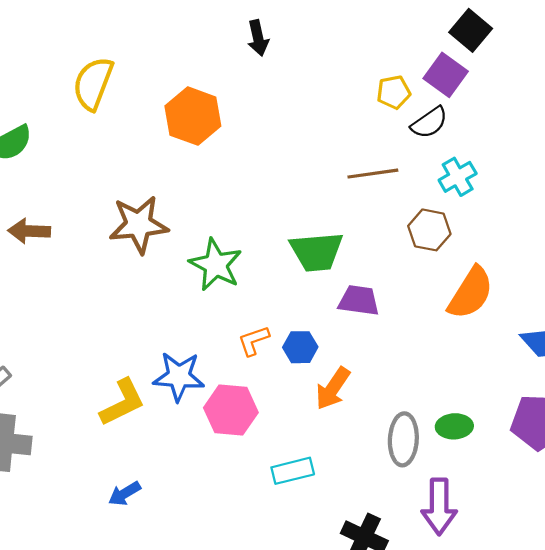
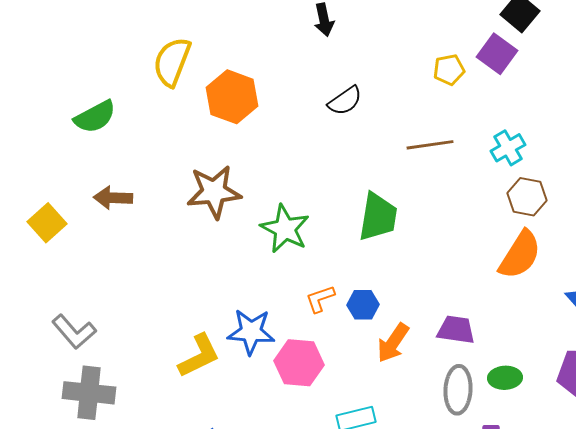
orange hexagon: (193, 116) -> (232, 97), moved
black semicircle: (429, 123) -> (345, 101), moved
brown hexagon: (429, 230) -> (527, 197), moved
green trapezoid: (317, 252) -> (378, 217), turned -76
purple trapezoid: (359, 300) -> (456, 330), moved

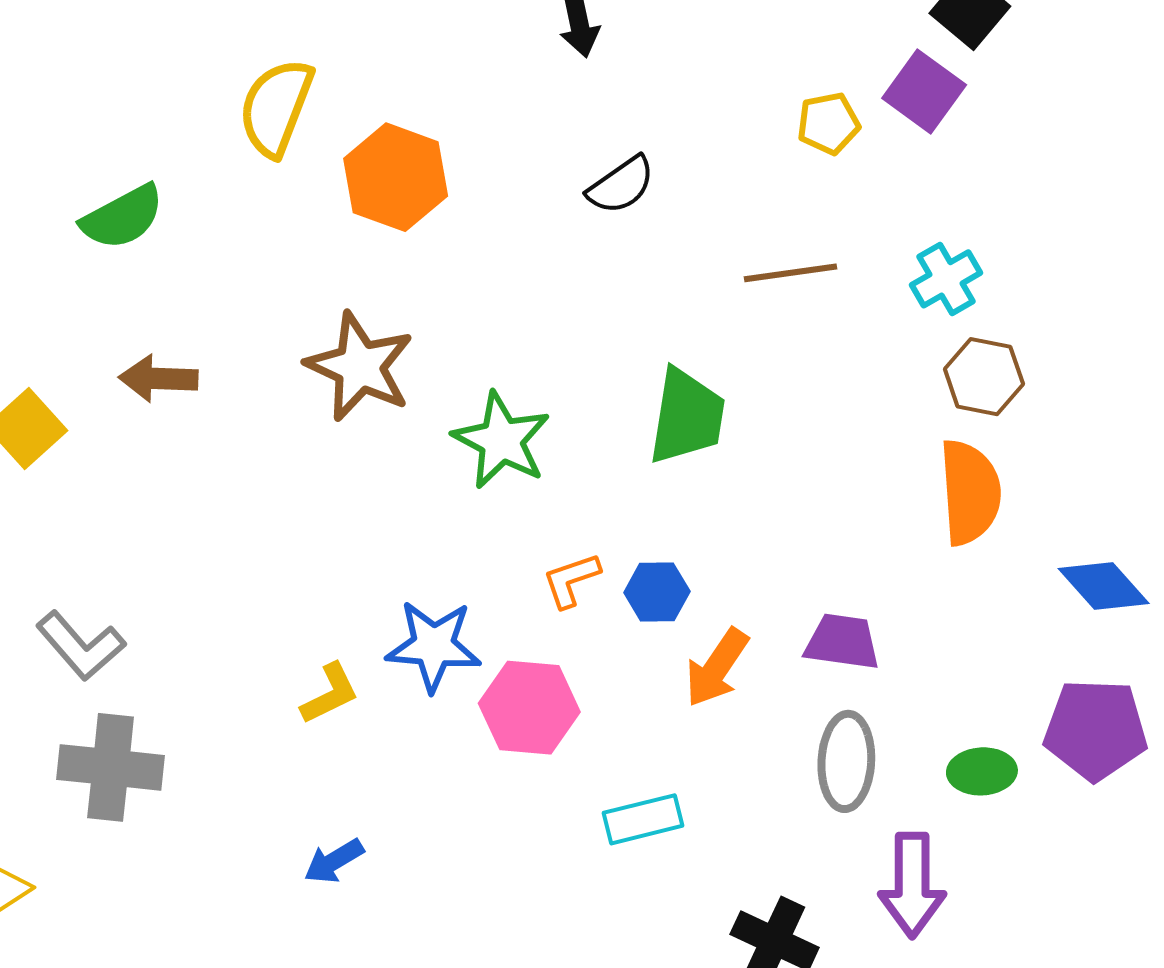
brown star: (214, 192) -> (360, 367), turned 30
orange semicircle: (520, 255) -> (970, 492), turned -36
yellow L-shape: (199, 356) -> (330, 694), size x0.7
green ellipse: (505, 378) -> (982, 771), moved

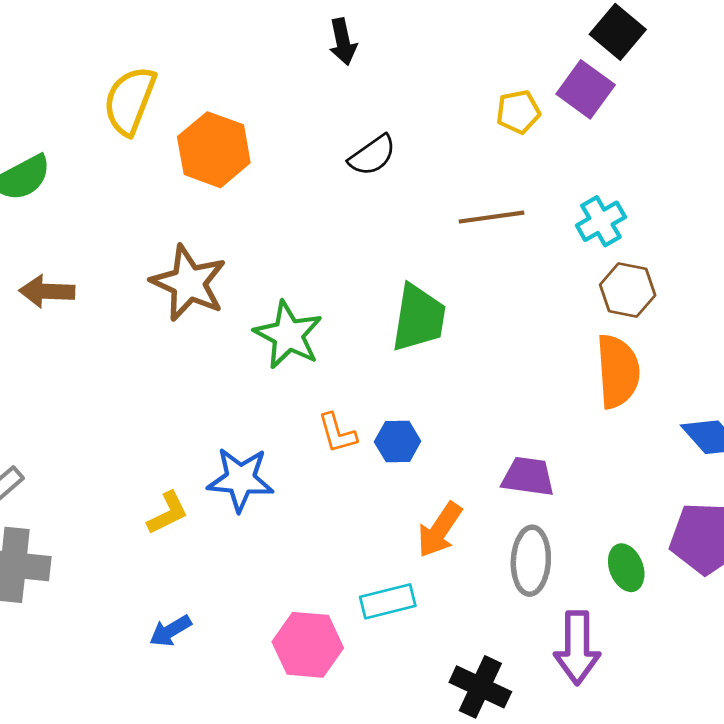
orange L-shape: (571, 580) -> (337, 433), turned -87
orange arrow: (717, 668) -> (440, 530), moved
pink hexagon: (529, 708) -> (308, 645), moved
green ellipse: (982, 771) -> (626, 568), turned 72

